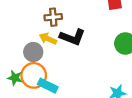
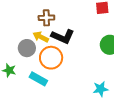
orange circle: (34, 75) -> (51, 58), moved

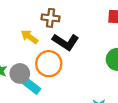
yellow arrow: (41, 37) -> (29, 37), moved
gray circle: (27, 48) -> (20, 73), moved

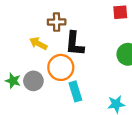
black L-shape: (66, 42) -> (75, 44), turned 70
cyan rectangle: (31, 85) -> (75, 91), moved, turned 42

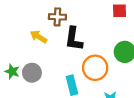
orange circle: (61, 67) -> (95, 68), moved

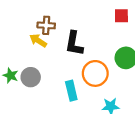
brown cross: (57, 17) -> (46, 25), moved

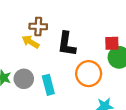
red square: (121, 16) -> (112, 43), moved
cyan rectangle: (71, 91) -> (48, 85), moved

